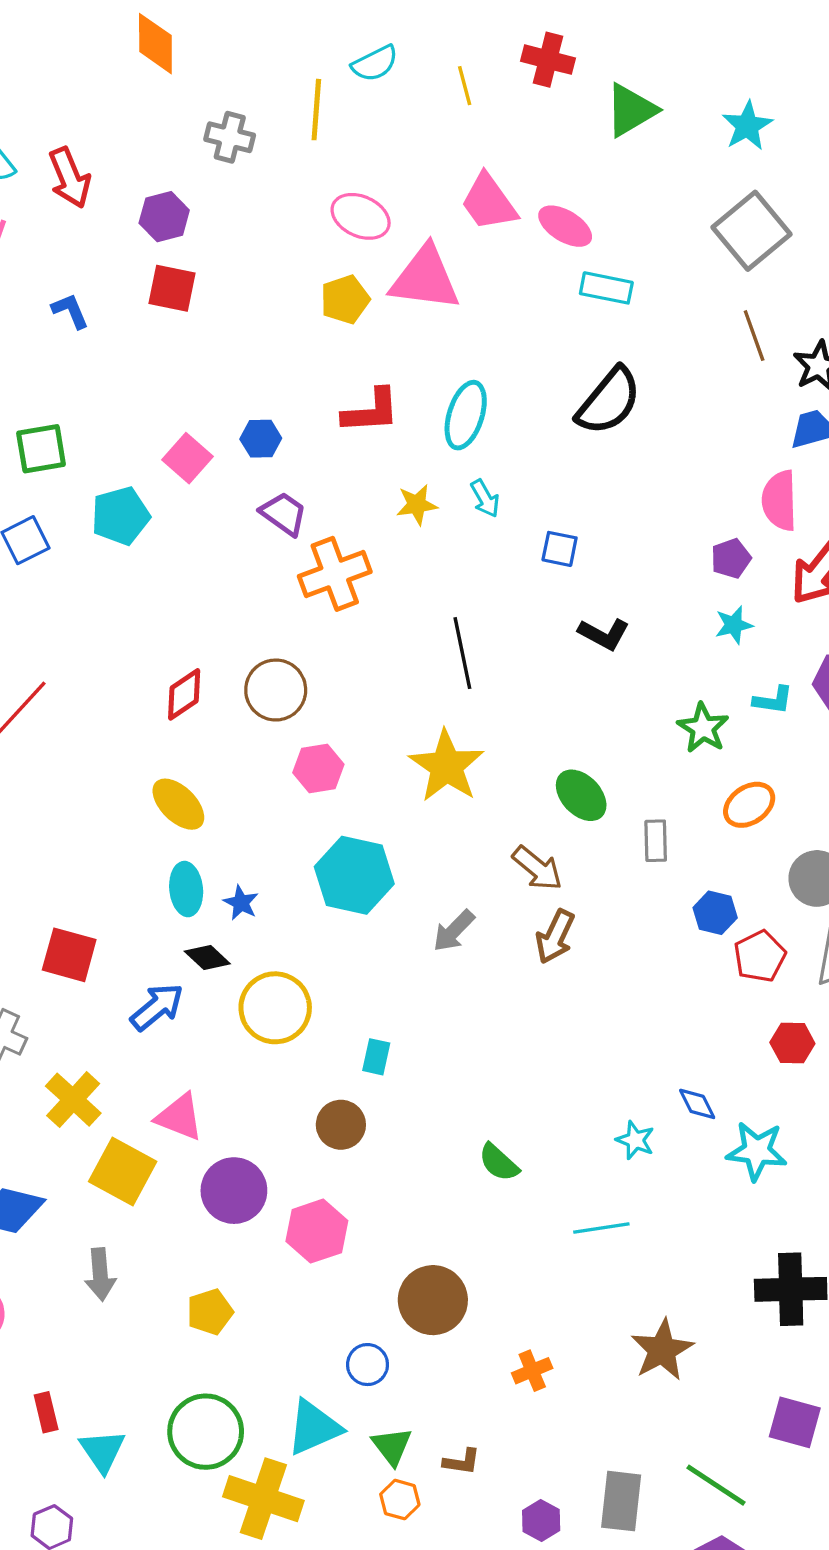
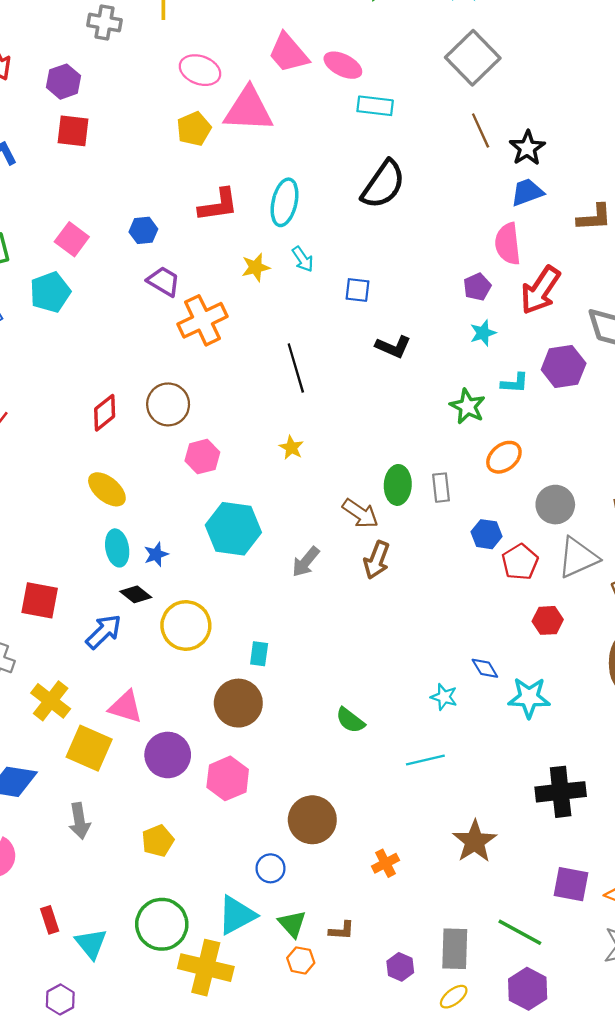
pink square: (187, 458) -> (72, 239), moved
yellow star: (447, 766) -> (291, 448), size x0.5
green ellipse: (581, 795) -> (398, 485), moved, turned 51
blue star: (241, 903) -> (156, 554), turned 30
brown circle: (341, 1125) -> (238, 703), size x1.4

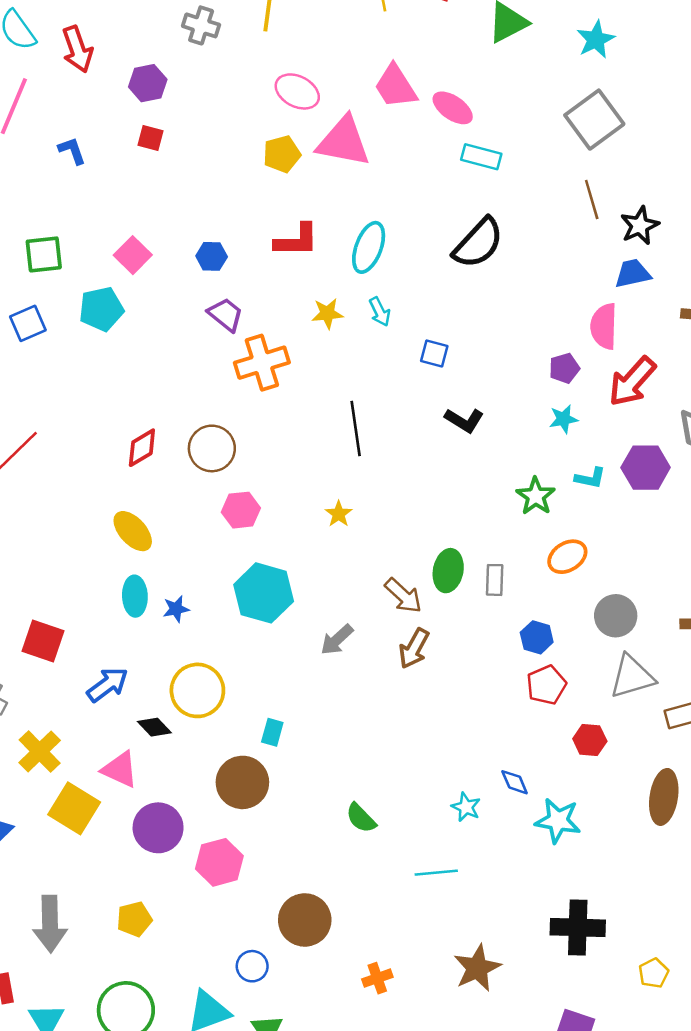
red square: (73, 131) -> (151, 138), size x0.7
red pentagon: (520, 562) -> (546, 685), moved
black diamond: (136, 594) -> (154, 727), moved
gray arrow: (79, 821) -> (50, 924), moved, size x1.4

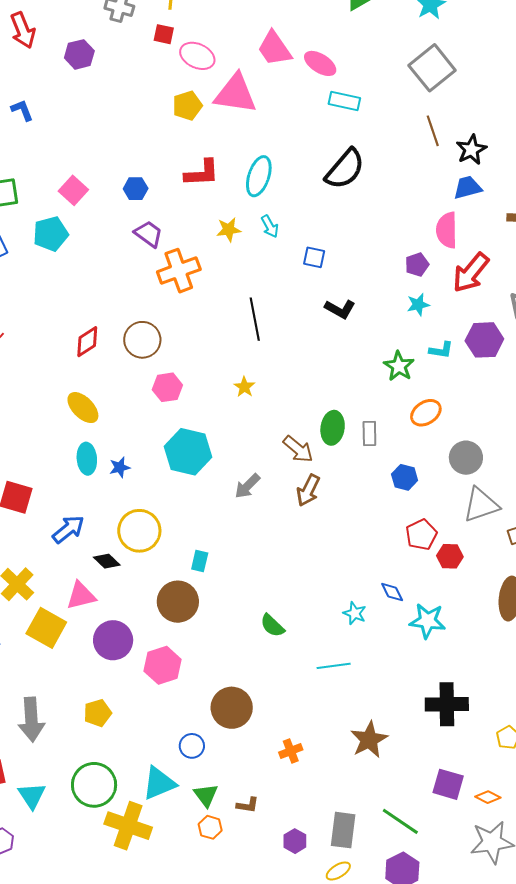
red square: (151, 138) -> (164, 34), moved
red pentagon: (546, 685) -> (421, 535), moved
pink triangle: (120, 769) -> (81, 596), turned -36

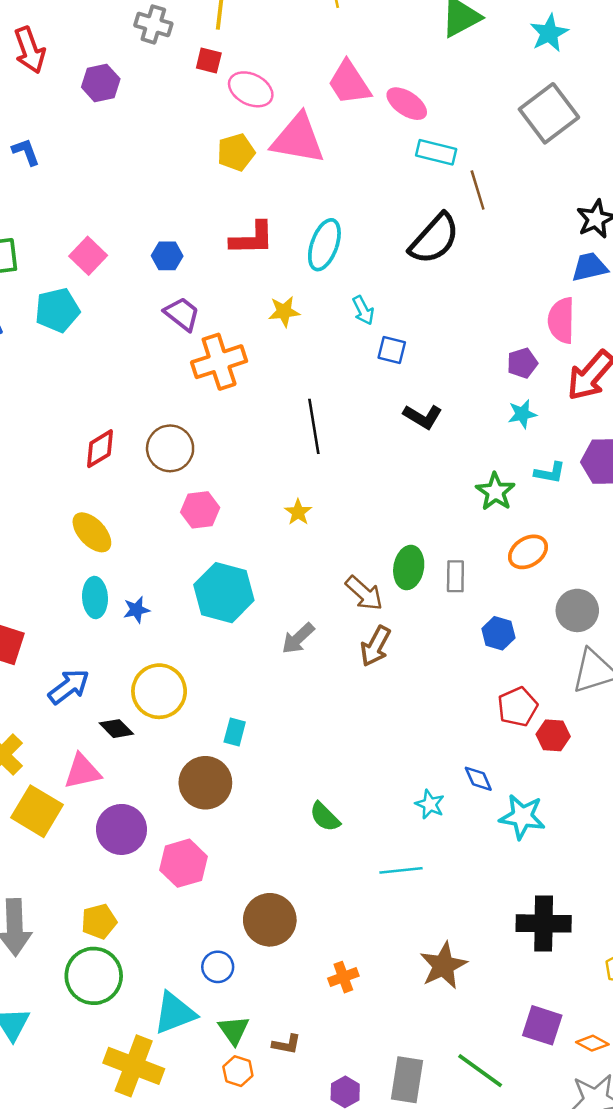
brown line: (433, 131) -> (478, 190), moved
cyan arrow: (270, 226) -> (363, 310), moved
green circle: (94, 785) -> (94, 976), moved

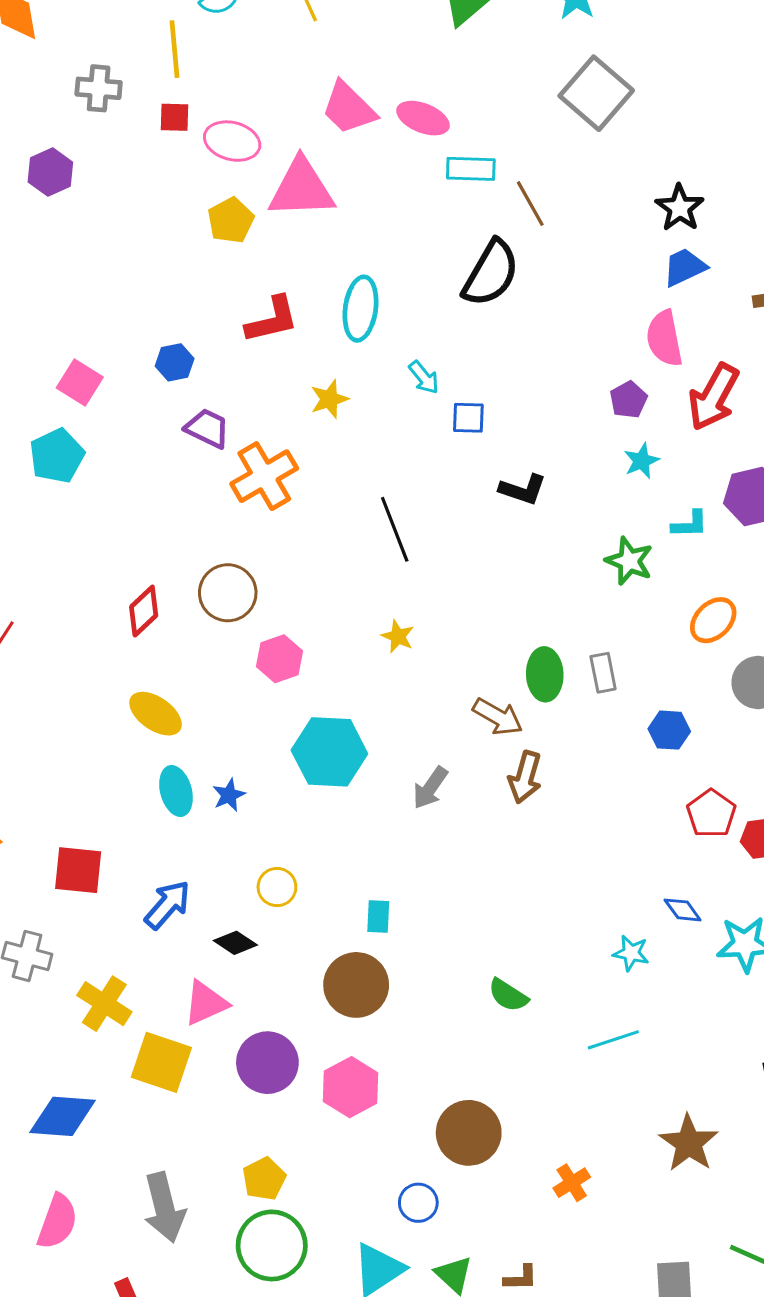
orange ellipse: (528, 552) -> (713, 620), moved
yellow circle: (159, 691) -> (277, 887), size x0.6

